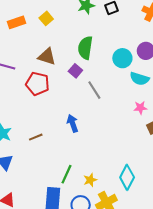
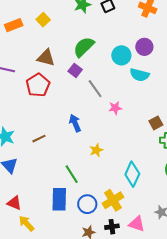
green semicircle: (85, 48) -> (84, 47), turned 40
red pentagon: (38, 84) -> (38, 85), turned 30
pink star: (140, 108) -> (115, 108), moved
green line: (66, 174) -> (72, 174), turned -54
yellow star: (90, 180) -> (96, 150), moved

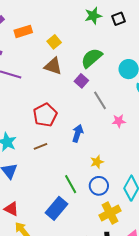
yellow square: (43, 20) -> (54, 42), moved
red pentagon: (38, 85) -> (45, 115), moved
blue arrow: (75, 123) -> (78, 133), turned 36
blue rectangle: (59, 199) -> (57, 208), turned 35
blue circle: (87, 204) -> (99, 186), moved

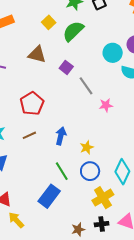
yellow square: (54, 42) -> (49, 22), moved
green semicircle: (92, 58) -> (73, 31), moved
blue arrow: (78, 133) -> (61, 136), moved

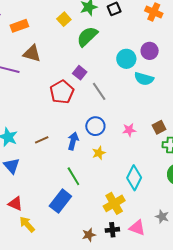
yellow square: (49, 22) -> (64, 19), moved
brown triangle: (37, 54) -> (32, 53), moved
red pentagon: (32, 104) -> (62, 92), moved
pink star: (106, 105) -> (129, 130), moved
blue circle: (90, 171) -> (95, 126), moved

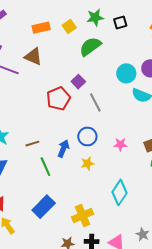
orange rectangle: (19, 26) -> (41, 28), moved
green line: (73, 176) -> (45, 167), moved
yellow cross: (114, 203) -> (83, 216), moved

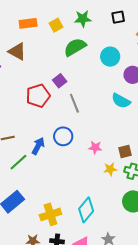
black square: (120, 22) -> (118, 17), moved
cyan circle: (126, 73) -> (110, 57), moved
yellow star: (87, 164) -> (110, 169), moved
green line: (45, 167) -> (18, 162), turned 66
cyan diamond: (119, 192) -> (86, 210), moved

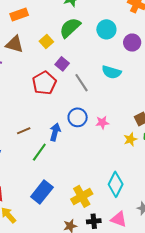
yellow square: (56, 25) -> (46, 41), moved
cyan semicircle: (121, 101) -> (111, 72), moved
pink star: (95, 148) -> (102, 123), moved

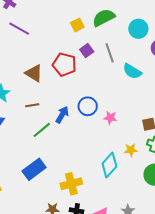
brown triangle: (15, 44) -> (34, 73), moved
red pentagon: (44, 83) -> (64, 64), turned 30
gray line: (81, 83) -> (110, 53), moved
yellow star: (130, 139) -> (131, 150), moved
cyan diamond: (116, 184) -> (109, 165), moved

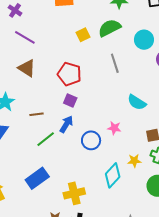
purple square: (87, 51) -> (70, 101), moved, turned -32
cyan semicircle: (132, 71) -> (137, 102), moved
brown triangle: (34, 73) -> (27, 68), moved
blue circle: (88, 106) -> (91, 140), moved

